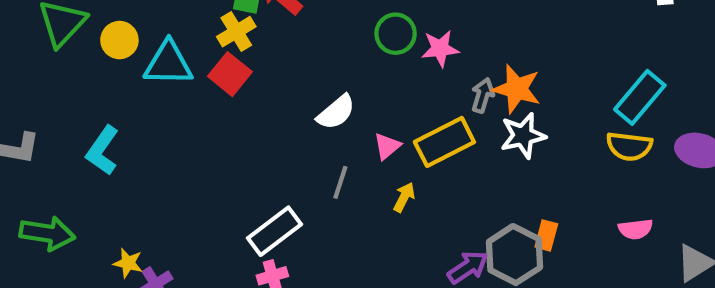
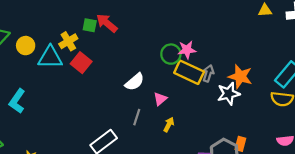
yellow cross: (236, 32) -> (68, 41), moved
green circle: (396, 34) -> (171, 54), moved
orange star: (517, 89) -> (240, 77), moved
yellow rectangle: (444, 142) -> (189, 72), moved, turned 52

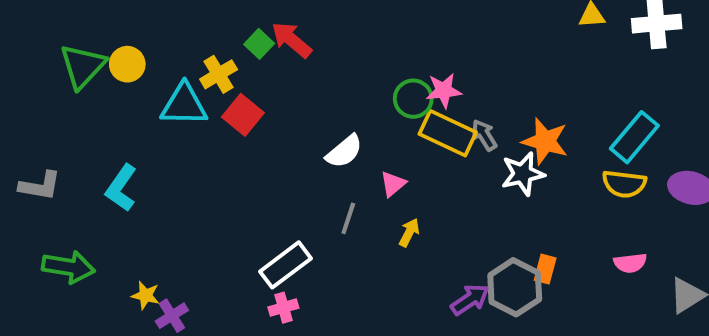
green square: (90, 25) -> (259, 44), turned 32
yellow circle: (26, 46) -> (127, 64), moved
gray arrow: (208, 73) -> (484, 135), turned -49

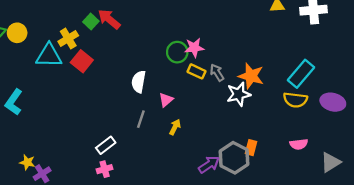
yellow rectangle: (448, 133) -> (197, 71), size x0.6
white semicircle: (344, 151) -> (139, 82), turned 140
white rectangle: (285, 265) -> (106, 145), size x0.7

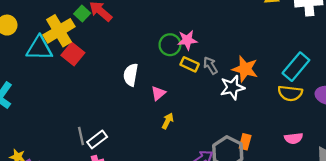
yellow cross: (68, 38) -> (59, 31), size x1.5
gray line: (141, 119) -> (81, 136), moved, turned -30

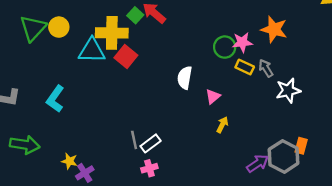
yellow cross: (59, 31) -> (112, 33), turned 32
orange star: (245, 69) -> (274, 29), moved

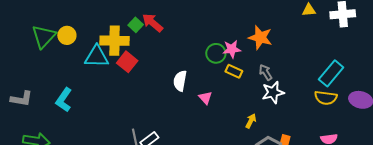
gray arrow: (266, 68) -> (266, 72), moved
pink triangle: (213, 96) -> (205, 98), turned -32
yellow arrow: (222, 125) -> (251, 121), moved

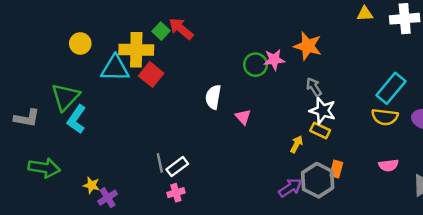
green triangle: (44, 36) -> (65, 97), moved
yellow rectangle: (234, 71) -> (320, 131), moved
white star: (273, 92) -> (323, 111), turned 30

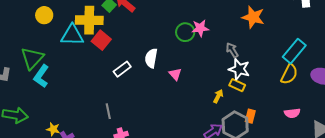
orange star: (308, 46) -> (253, 17), moved
yellow semicircle: (385, 117) -> (289, 74), turned -70
white rectangle: (177, 167) -> (122, 69), moved

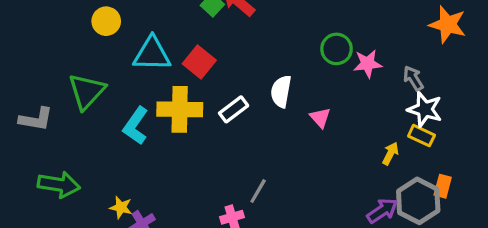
yellow cross: (89, 20) -> (180, 109), moved
pink star: (200, 28) -> (368, 64), moved
cyan L-shape: (41, 76) -> (136, 126), moved
gray line: (108, 111) -> (258, 191), moved, turned 42

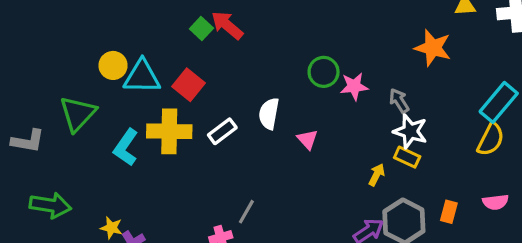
yellow circle: (106, 21) -> (113, 65), moved
orange rectangle: (443, 186) -> (449, 212), moved

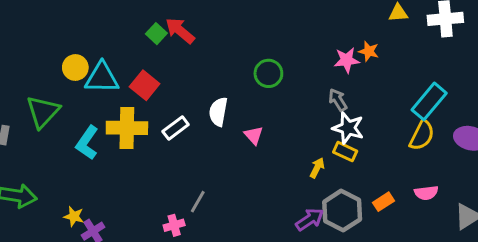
orange star: (433, 48) -> (369, 51), size x0.6
pink star: (354, 86) -> (347, 60), moved
orange rectangle: (449, 212) -> (383, 202), turned 42

